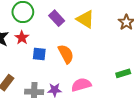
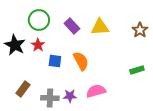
yellow triangle: (85, 19) -> (100, 27), turned -36
green rectangle: (123, 73) -> (137, 70), moved

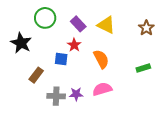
yellow triangle: (100, 27) -> (106, 25), turned 30
red star: (38, 45) -> (74, 45), moved
orange semicircle: (81, 61) -> (101, 59), moved
brown rectangle: (23, 89) -> (36, 75), moved

